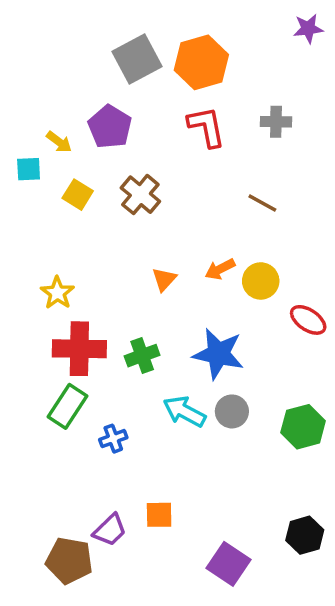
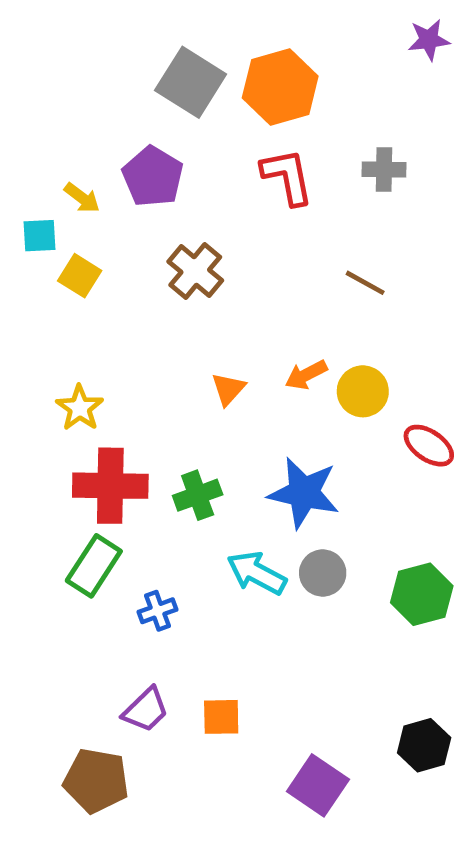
gray square: (137, 59) -> (191, 82), turned -30
yellow square: (78, 195) -> (80, 276), moved
purple trapezoid: (110, 530) -> (146, 710), moved

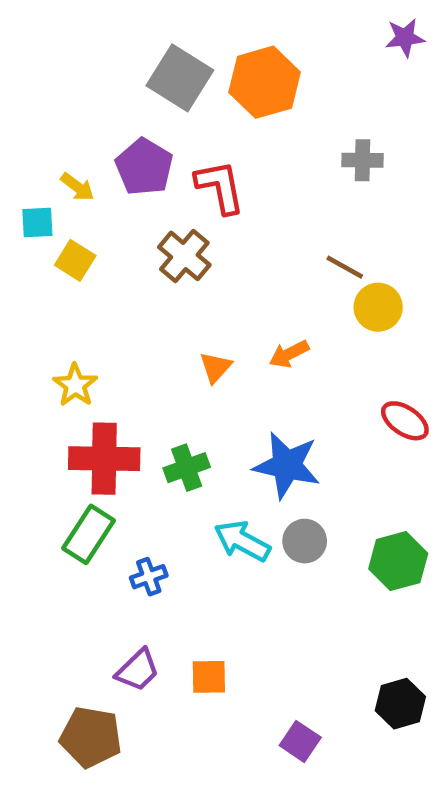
red L-shape: (287, 177) -> (220, 187), moved
yellow circle: (363, 391) -> (378, 307), moved
purple square: (318, 785) -> (300, 741), size x0.7

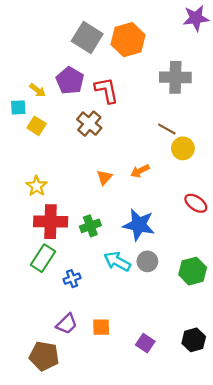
purple star: (405, 38) -> (196, 18), size x1.4
gray cross: (363, 160) -> (175, 77), size x1.6
purple square: (300, 741) -> (145, 343), moved

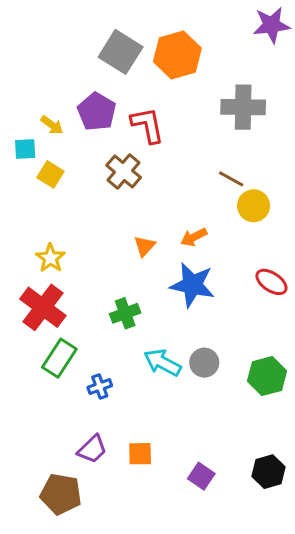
red cross: (51, 222) -> (43, 307), moved, turned 36
blue star: (139, 225) -> (192, 285), moved

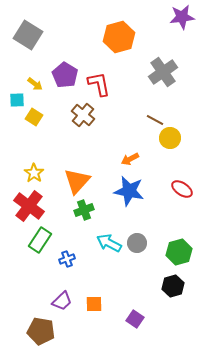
gray square: (121, 52) -> (28, 35), moved
gray cross: (243, 107) -> (163, 72), turned -36
orange triangle: (145, 246) -> (77, 181), moved, size x1.8
black hexagon: (268, 472) -> (173, 286), moved

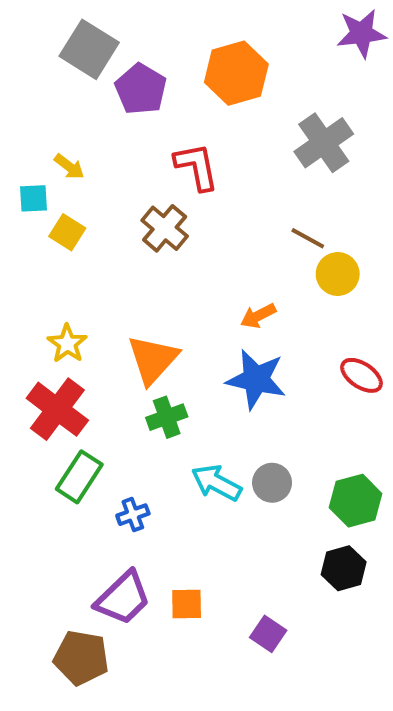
gray square: (28, 35) -> (89, 49), moved
purple pentagon: (65, 75) -> (141, 89), moved
purple trapezoid: (62, 301) -> (123, 598), size x1.4

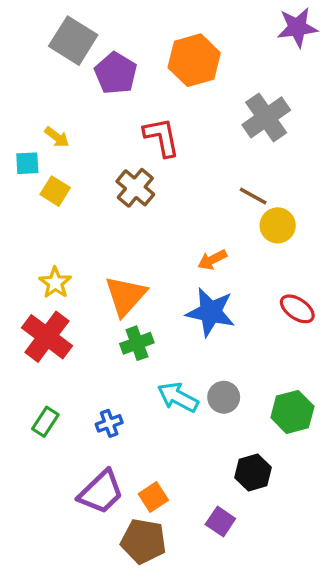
green rectangle: (79, 477) -> (45, 422), moved, size x0.7
black hexagon: (344, 568) -> (253, 472), moved
orange square: (187, 604) -> (153, 497), turned -32
brown pentagon: (81, 658) -> (144, 541), moved

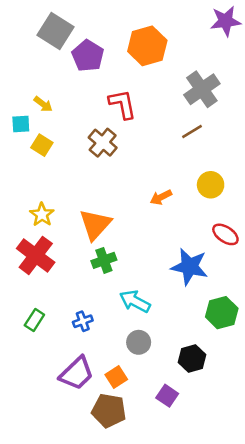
brown line: (253, 196) -> (192, 131), moved, turned -60
yellow circle: (278, 225) -> (211, 185), moved
blue star: (211, 312) -> (189, 267), moved
gray circle: (224, 397) -> (139, 342), moved

